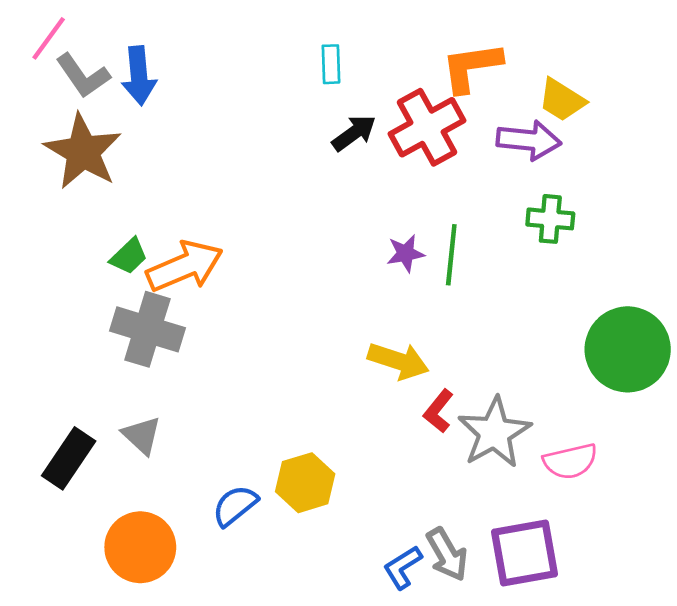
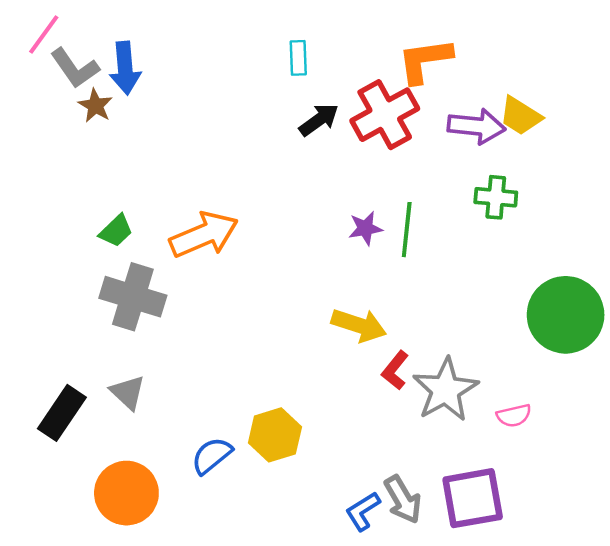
yellow trapezoid: (562, 100) -> (520, 116), moved
brown star: (83, 152) -> (95, 106), moved, size x0.5
orange arrow: (185, 266) -> (204, 235), moved
pink semicircle: (570, 461) -> (514, 416), size x0.7

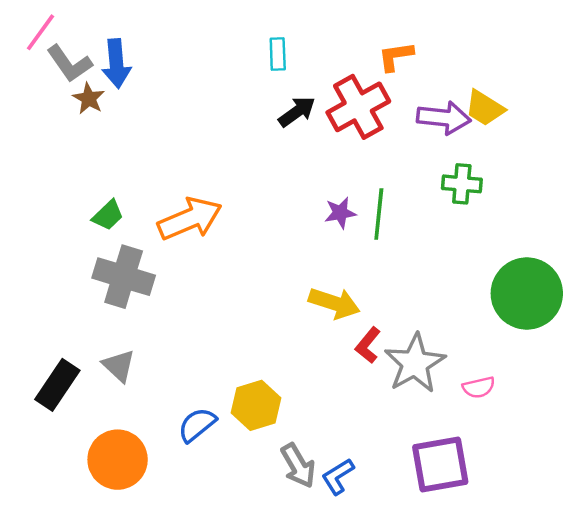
orange L-shape: (425, 60) -> (396, 56), size x0.7
gray arrow: (403, 500) -> (298, 466), moved

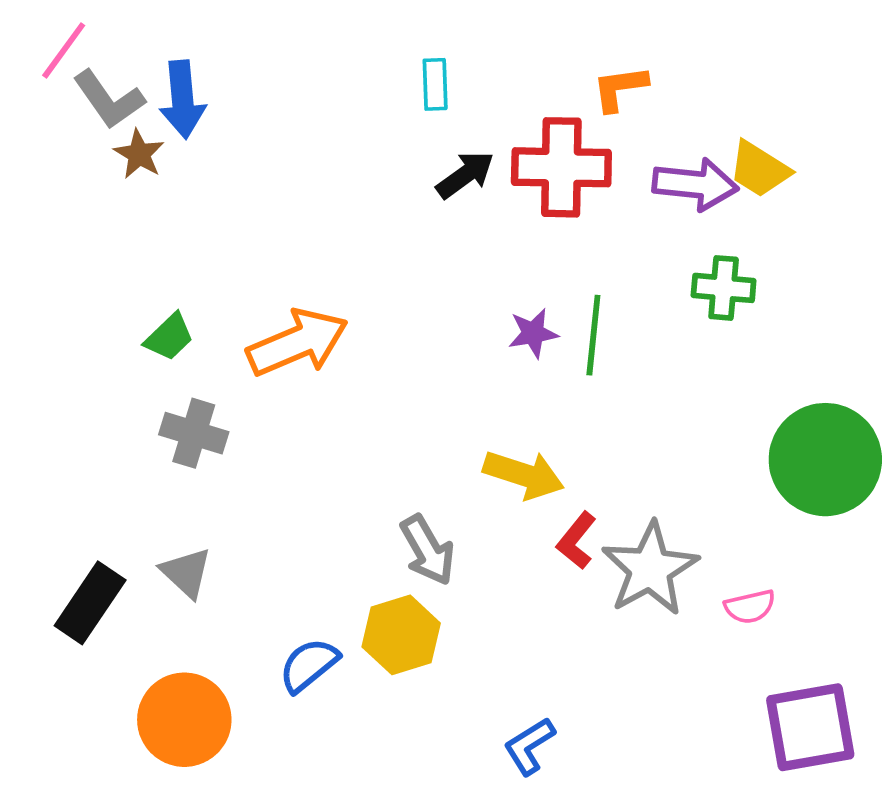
red cross: (358, 107) -> (561, 167), turned 30
gray cross: (124, 277) -> (194, 433), size x0.7
purple square: (440, 464) -> (810, 727), moved
gray arrow: (298, 466) -> (428, 550), moved

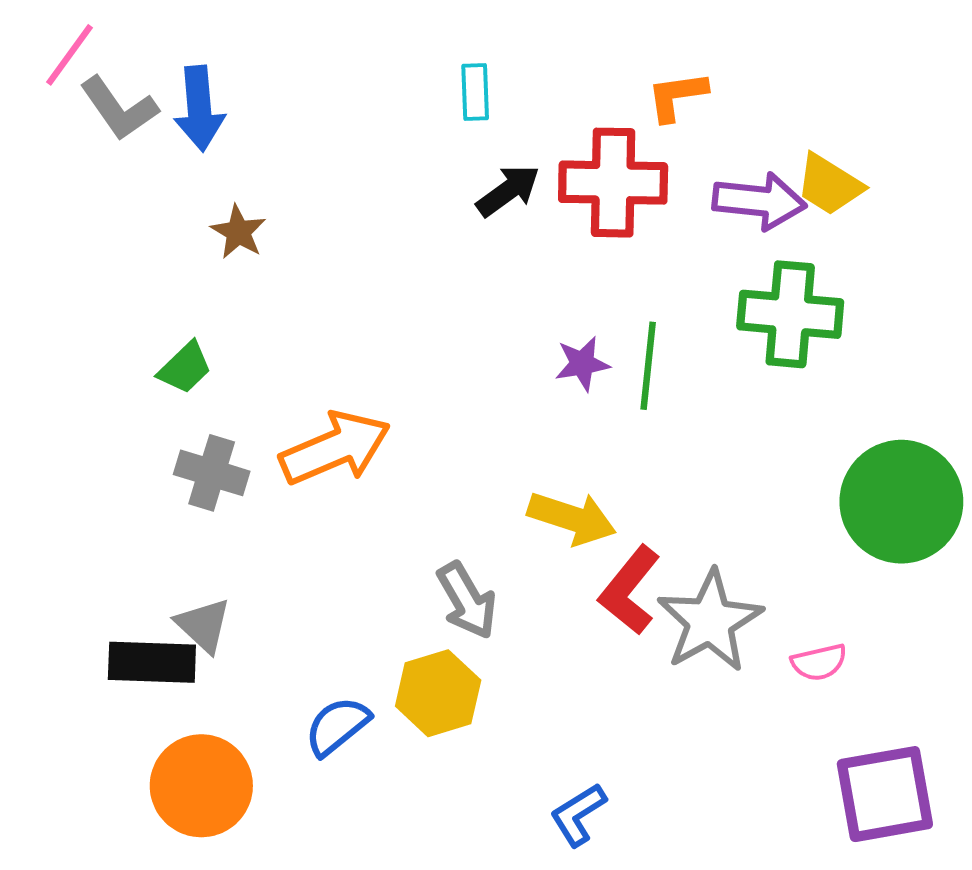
brown star: (139, 154) -> (238, 232), moved
green cross: (724, 288) -> (790, 314), size x1.5
orange arrow: (297, 343) -> (335, 448), moved
red L-shape: (576, 541) -> (630, 590), size x1.4
black rectangle: (90, 603) -> (152, 662), moved, turned 58

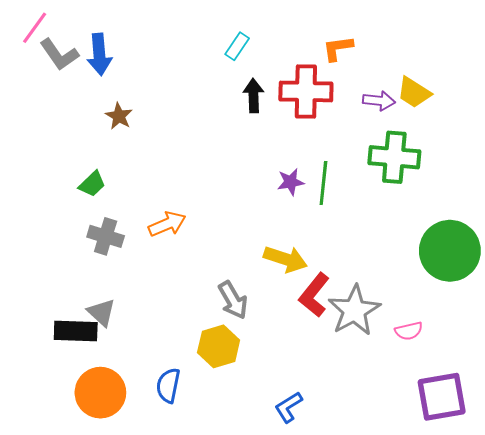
cyan rectangle: (475, 92) -> (237, 46), turned 36
black arrow: (508, 191) -> (254, 96), turned -56
purple arrow: (759, 201) -> (379, 101), size x0.7
orange arrow: (335, 448) -> (167, 224), size x0.7
blue semicircle: (337, 726) -> (168, 385), moved, turned -40

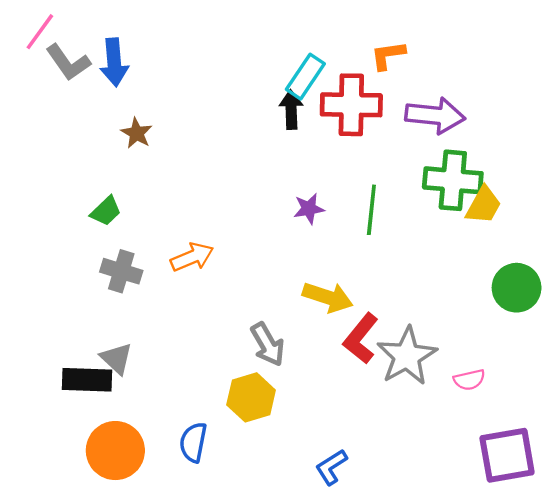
cyan rectangle: (237, 46) -> (305, 77), moved, size x1.4
yellow trapezoid: (414, 92) -> (483, 205), moved, turned -93
purple arrow: (379, 101) -> (435, 115), size x1.6
purple star: (291, 182) -> (309, 209), moved
green circle: (450, 251) -> (517, 288), size x0.7

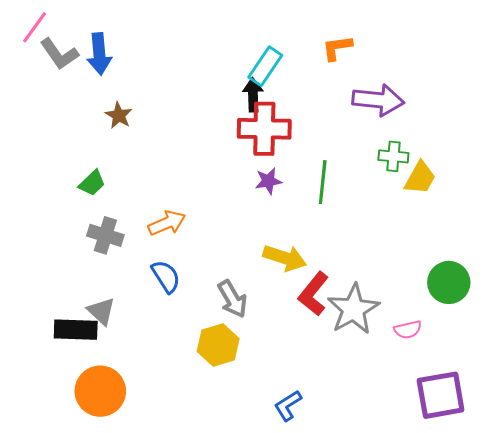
red cross: (351, 105) -> (264, 129), moved
green cross: (453, 180) -> (393, 156), size x0.6
green circle: (517, 288) -> (449, 282), moved
blue semicircle: (193, 442) -> (166, 276), moved, turned 136

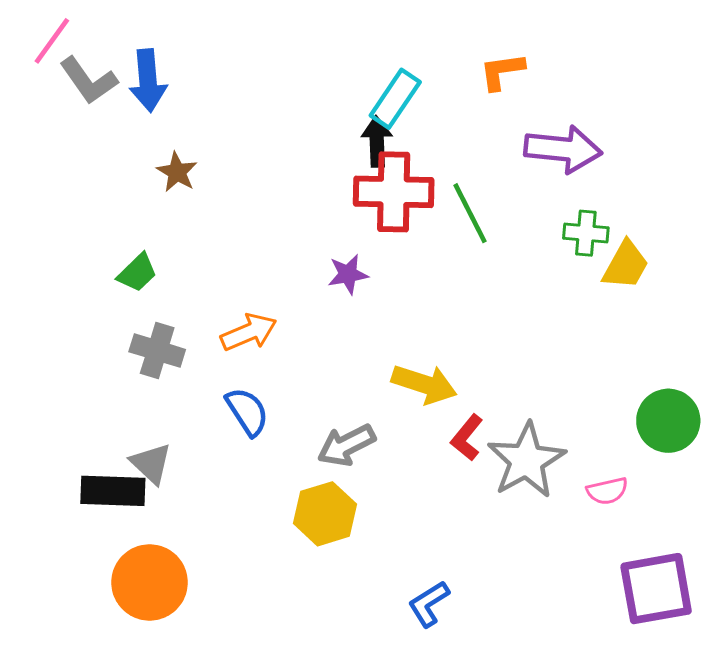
purple star: (268, 181) -> (348, 274), moved
green line: (323, 182) -> (470, 213), moved, turned -33
red L-shape: (313, 294) -> (467, 438), size x0.7
gray arrow: (232, 299) -> (346, 445), turned 93

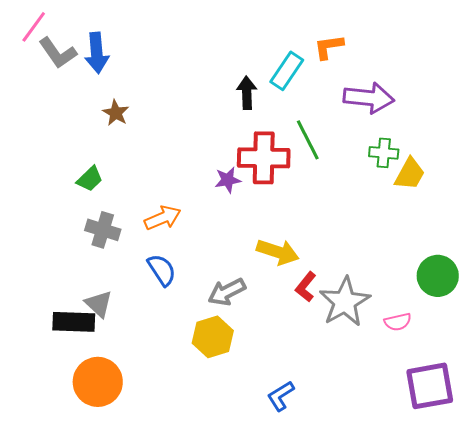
cyan rectangle: (395, 99) -> (287, 71), moved
red cross: (394, 192) -> (264, 158), moved

